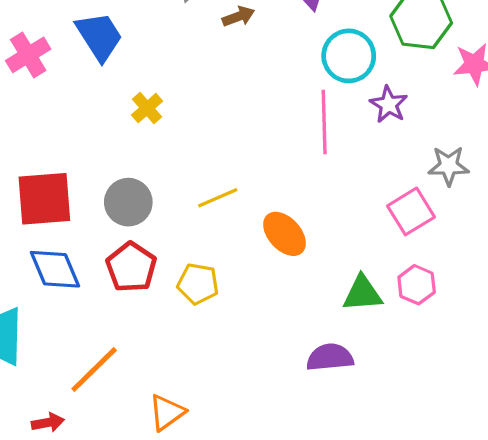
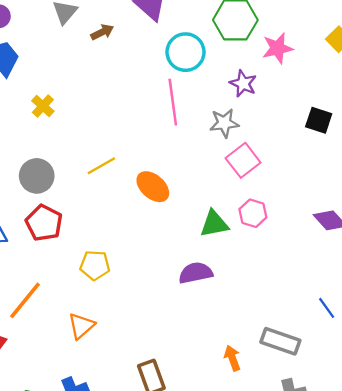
purple star: (389, 104) -> (243, 83), moved
gray star: (449, 166) -> (224, 123), moved
yellow pentagon: (198, 284) -> (95, 265), moved

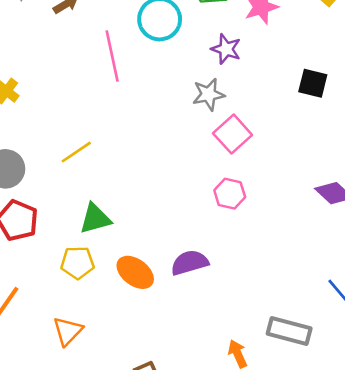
pink line: (173, 102) -> (112, 56), moved
orange ellipse: (153, 187) -> (135, 272), moved
pink hexagon: (253, 213) -> (230, 194), moved
green triangle: (214, 224) -> (95, 219), moved

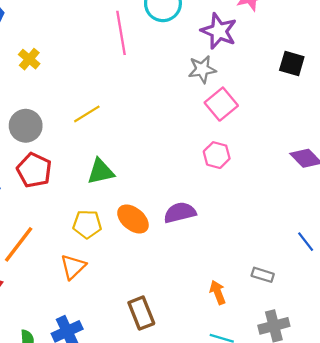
purple star: (226, 49) -> (219, 31), size x1.4
yellow pentagon: (77, 263) -> (87, 224), moved
gray rectangle: (289, 331) -> (263, 275), size x0.6

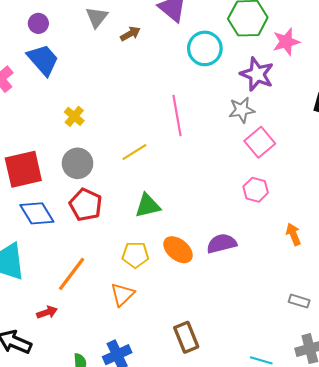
pink line: (121, 33) -> (177, 115), moved
yellow cross: (29, 59) -> (74, 116), moved
orange arrow: (218, 292) -> (293, 234), moved

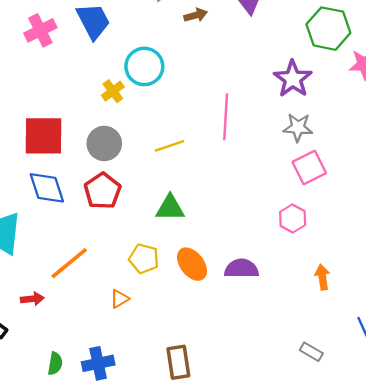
cyan circle: (205, 48) -> (144, 66), moved
purple star: (257, 74) -> (293, 79), moved
orange triangle: (122, 295) -> (119, 299), size x0.7

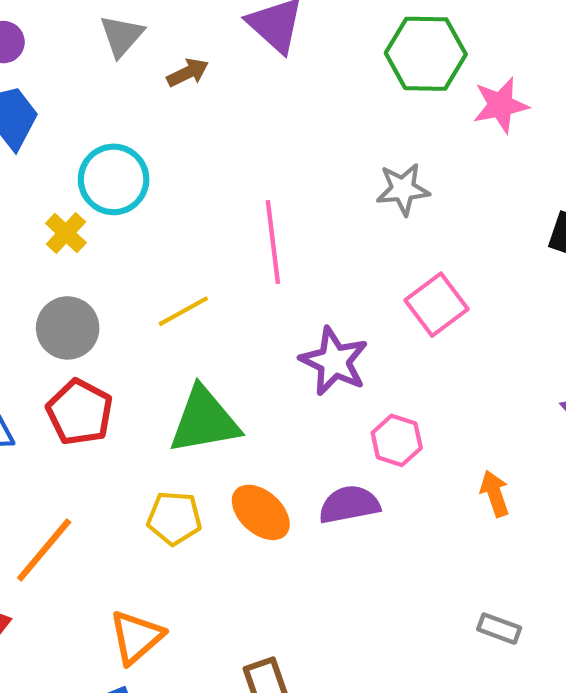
purple star: (293, 79) -> (334, 361), moved
gray star: (298, 127) -> (403, 189), moved
green triangle: (170, 208) -> (204, 421), size x1.4
pink hexagon: (293, 218) -> (397, 440), moved
orange triangle: (119, 299) -> (136, 637), moved, size x1.6

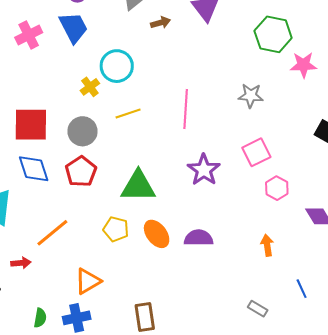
yellow line: (183, 311) -> (128, 114), moved
pink hexagon: (397, 440) -> (277, 188), moved

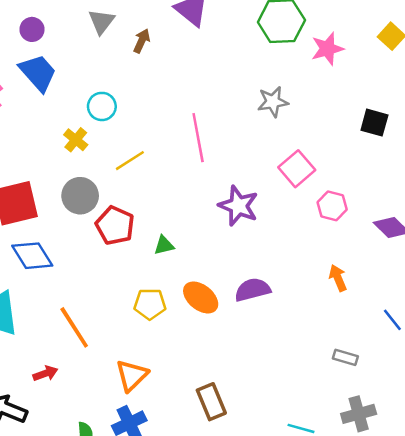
brown arrow: (160, 23) -> (142, 41), turned -36
cyan circle: (117, 66) -> (102, 106), size x0.7
red pentagon: (81, 172) -> (115, 225), moved
green triangle: (138, 186) -> (164, 245), size x0.5
orange line: (52, 233) -> (74, 327), turned -69

